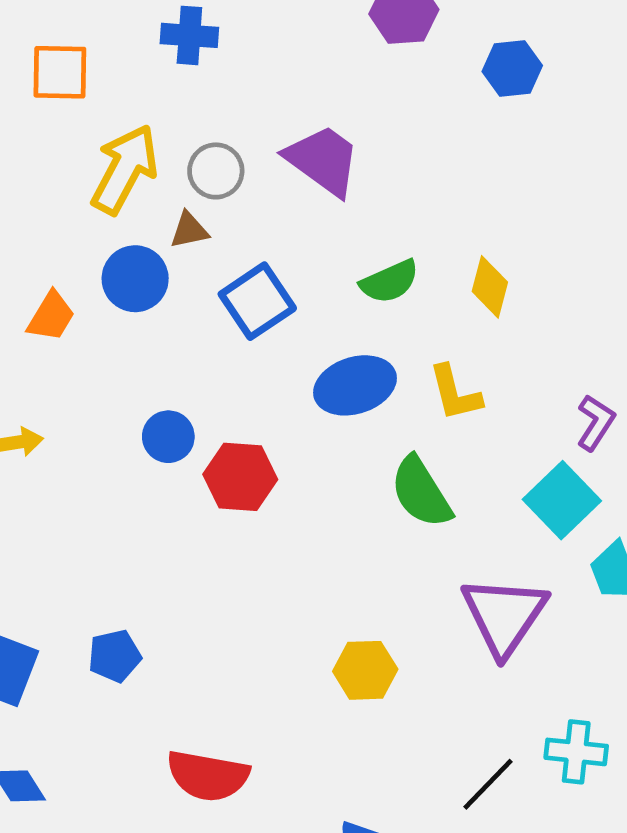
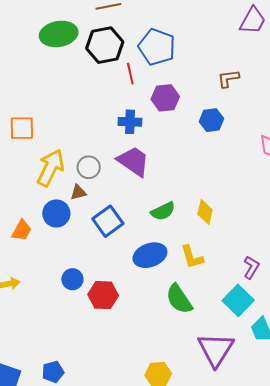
blue cross: (189, 35) -> (130, 122), moved

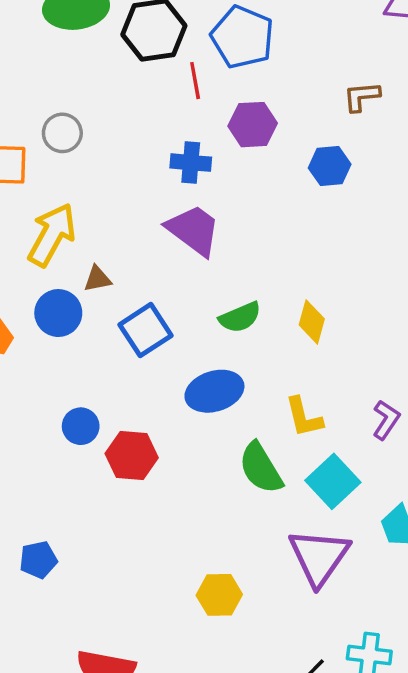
gray circle: (89, 167) -> (62, 133), moved
yellow L-shape: (192, 257) -> (304, 417), moved
cyan square: (238, 300) -> (333, 481), moved
blue pentagon: (53, 372) -> (38, 560), moved

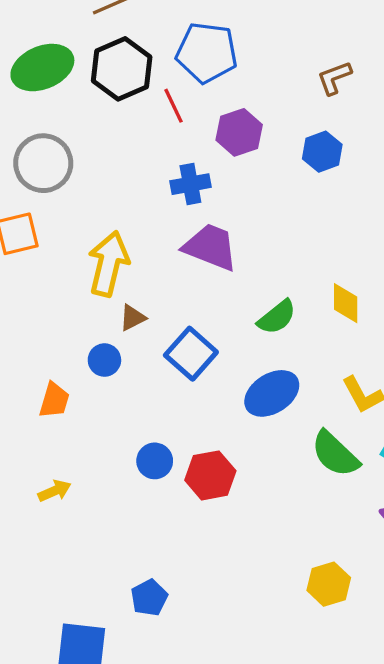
gray circle: (62, 133) -> (43, 163), moved, size x1.5
yellow arrow: (52, 235) -> (109, 264), moved
blue circle: (58, 313) -> (104, 360), size x0.7

